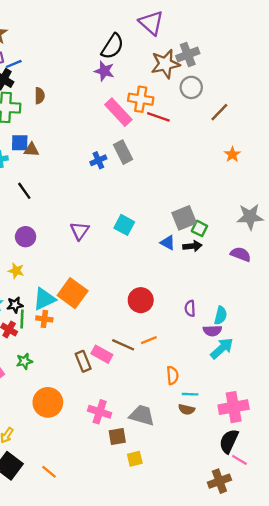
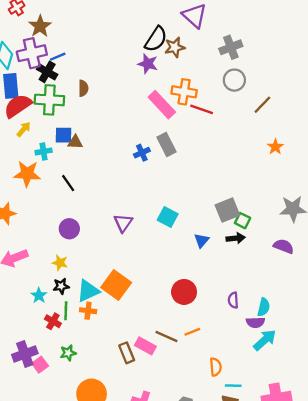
brown star: (165, 64) -> (175, 47), moved, size x0.7
blue triangle: (168, 243) -> (202, 240), moved, turned 42
black star: (15, 305) -> (61, 286), moved

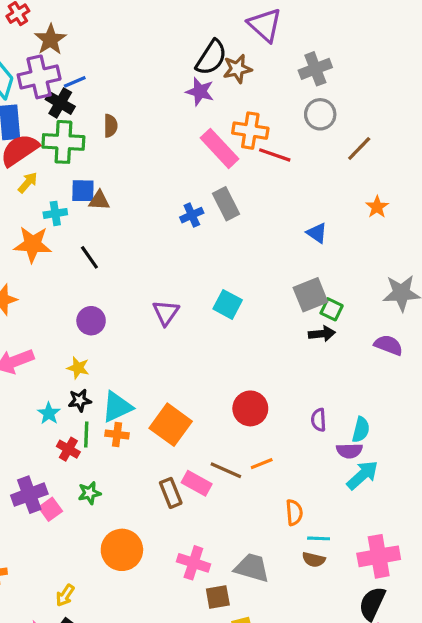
blue triangle: (202, 240) -> (317, 233), moved, turned -35
orange square: (116, 285) -> (171, 425), moved

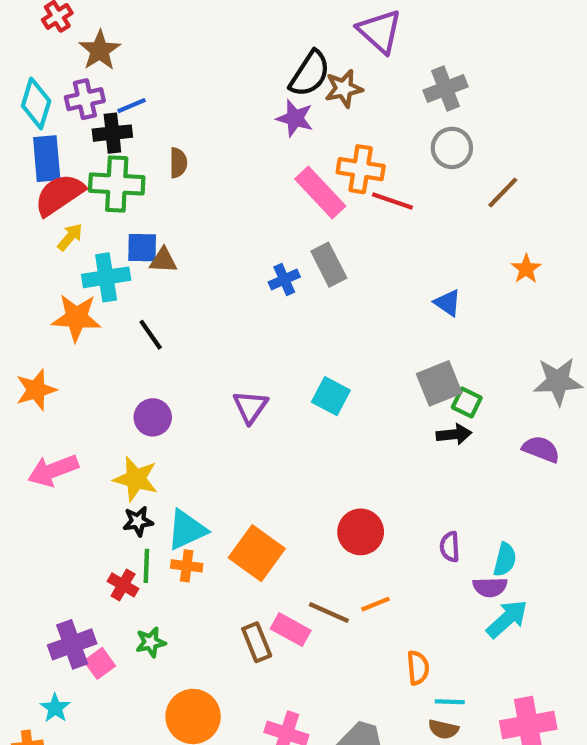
purple cross: (39, 77) -> (85, 99), size x0.7
black cross: (60, 103) -> (112, 133), turned -36
cyan cross: (55, 213) -> (106, 277), size x1.5
yellow star: (78, 368) -> (136, 479), size x1.5
cyan star: (49, 413) -> (55, 708), moved

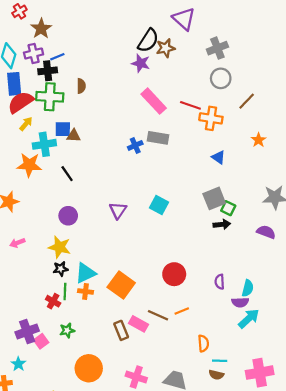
orange cross: (361, 169) -> (211, 118), moved
gray rectangle: (329, 265) -> (158, 138), turned -54
pink arrow: (53, 470) -> (17, 243), size x0.6

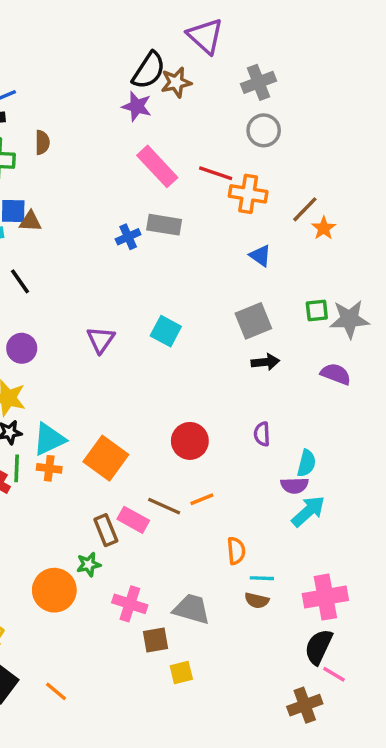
brown line: (247, 101) -> (305, 209), moved
green square: (228, 208) -> (317, 311), moved, turned -32
purple semicircle: (220, 282) -> (262, 434), moved
green star: (67, 330) -> (89, 564), moved

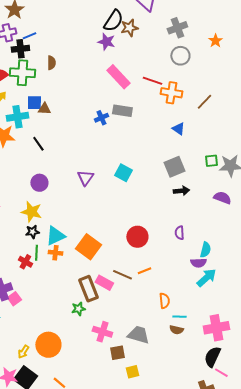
orange star: (324, 228) -> (215, 41), moved
brown rectangle: (106, 530) -> (88, 289), size x1.4
orange circle: (54, 590) -> (48, 345), moved

